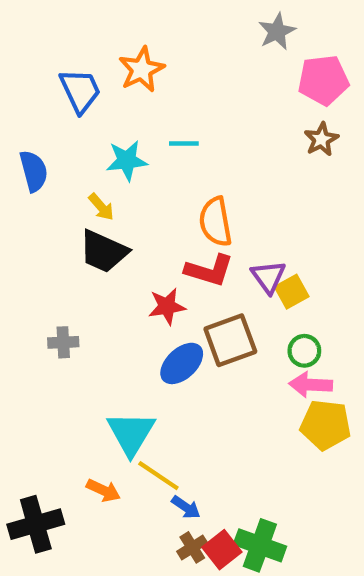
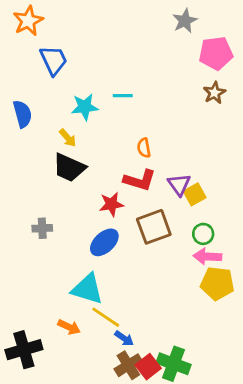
orange star: (142, 70) -> (28, 21), moved
orange semicircle: (216, 222) -> (144, 148), size x0.6
blue ellipse: (182, 363) -> (104, 242), moved
cyan triangle: (131, 433) -> (87, 289), turned -44
brown cross: (192, 547) -> (128, 365), size x1.4

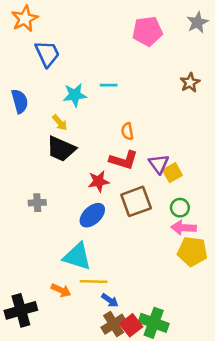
gray star: (185, 21) -> (197, 22), moved
pink pentagon: (216, 53) -> (147, 31), moved
yellow line: (106, 317) -> (94, 282), turned -32

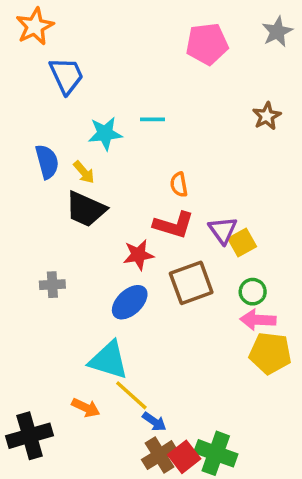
blue semicircle: (20, 101) -> (47, 162), moved
yellow line: (94, 282) -> (131, 395), turned 40

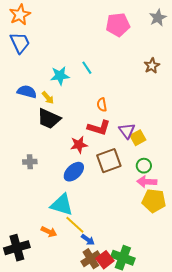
blue trapezoid: (66, 76) -> (20, 43), moved
cyan line: (153, 119) -> (87, 68), turned 56
blue semicircle: (47, 162) -> (27, 92), turned -60

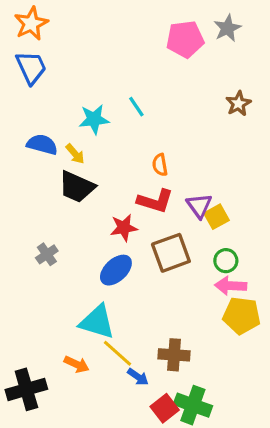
gray star: (158, 18) -> (227, 28), moved
gray cross: (30, 162) -> (47, 254), turned -32
brown cross: (91, 259) -> (174, 355), moved, turned 36

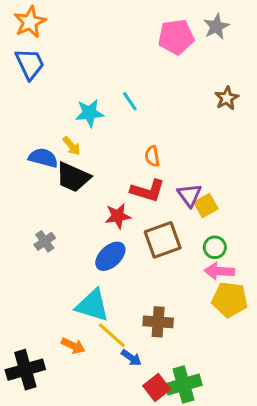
blue semicircle: (42, 144) -> (43, 158), moved
brown cross: (174, 355) -> (158, 322), moved
green cross: (193, 405) -> (183, 385), turned -36

